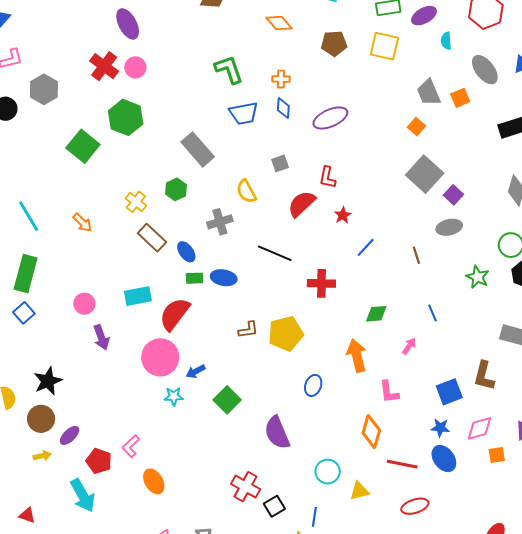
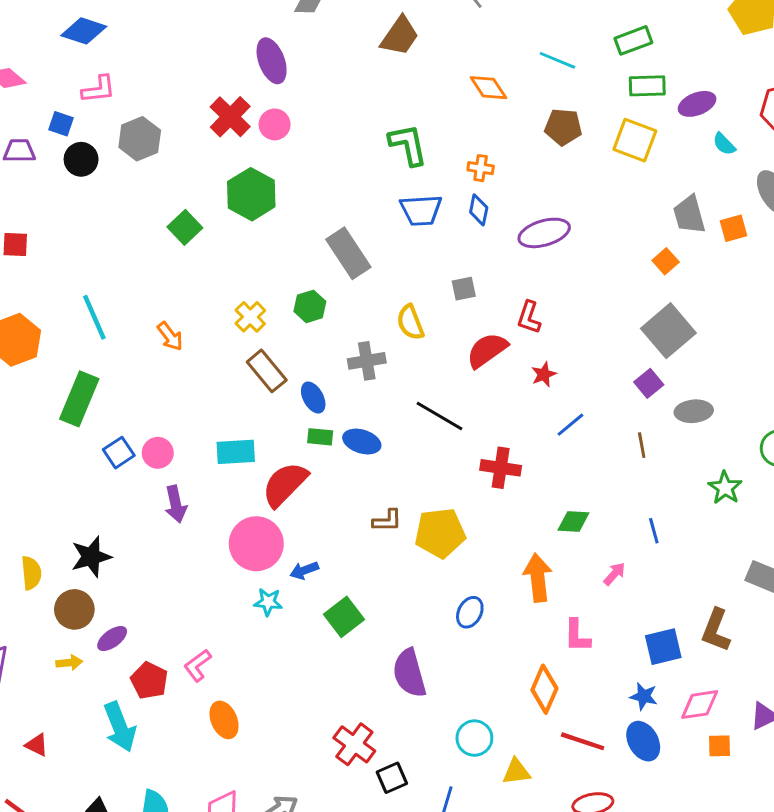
cyan semicircle: (446, 41) -> (724, 144), turned -48
green square: (83, 146) -> (185, 227), size x0.7
purple square: (453, 195) -> (649, 383), moved
blue square: (24, 313) -> (119, 453), moved

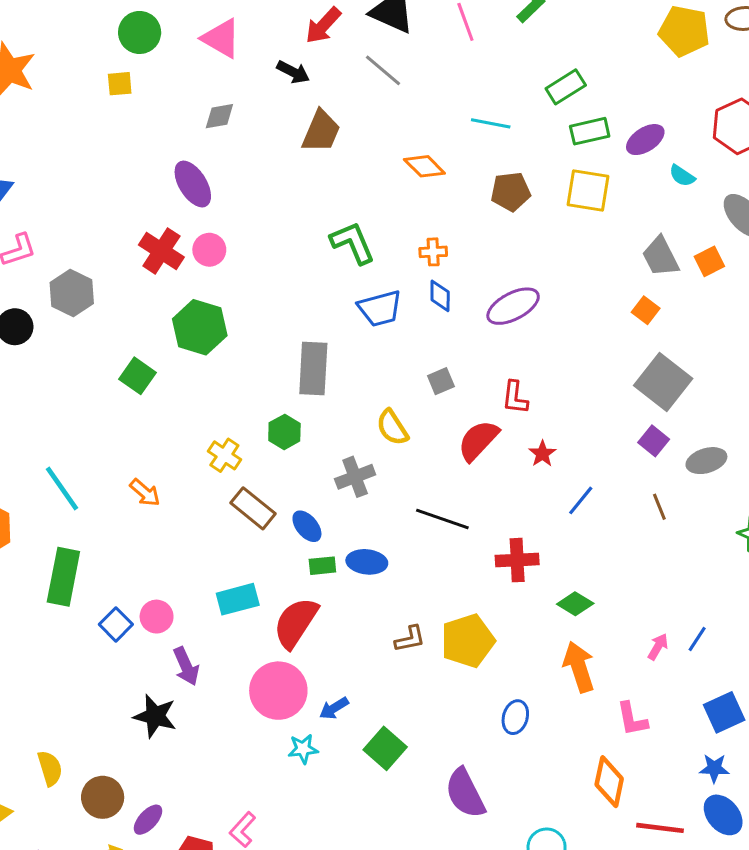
gray rectangle: (348, 253) -> (313, 368), turned 48
green diamond: (573, 521) -> (575, 604), moved, turned 40
blue line: (654, 531) -> (697, 639), moved, turned 60
black star: (91, 557) -> (155, 716), moved, turned -30

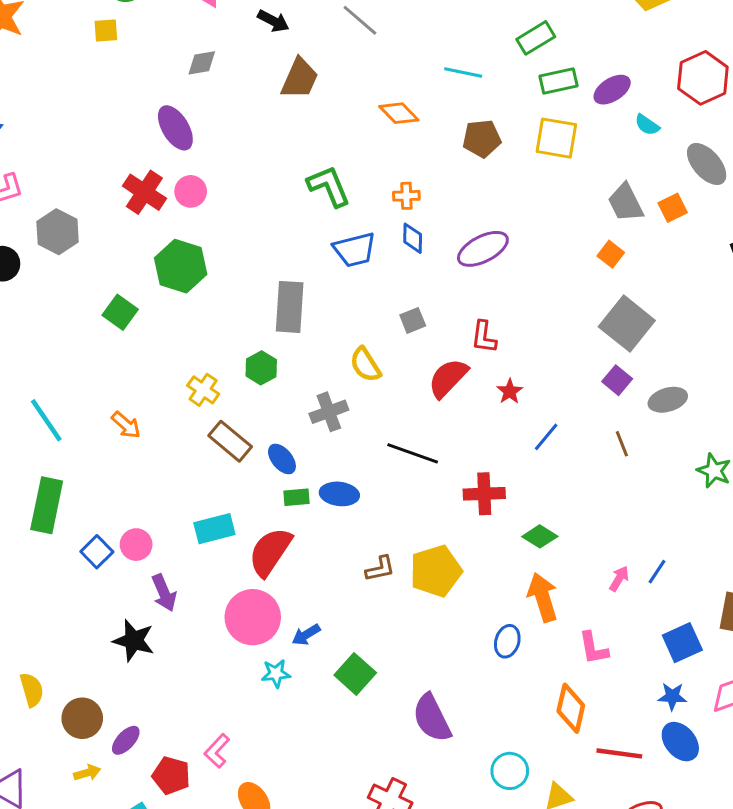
blue ellipse: (515, 717) -> (507, 641), moved

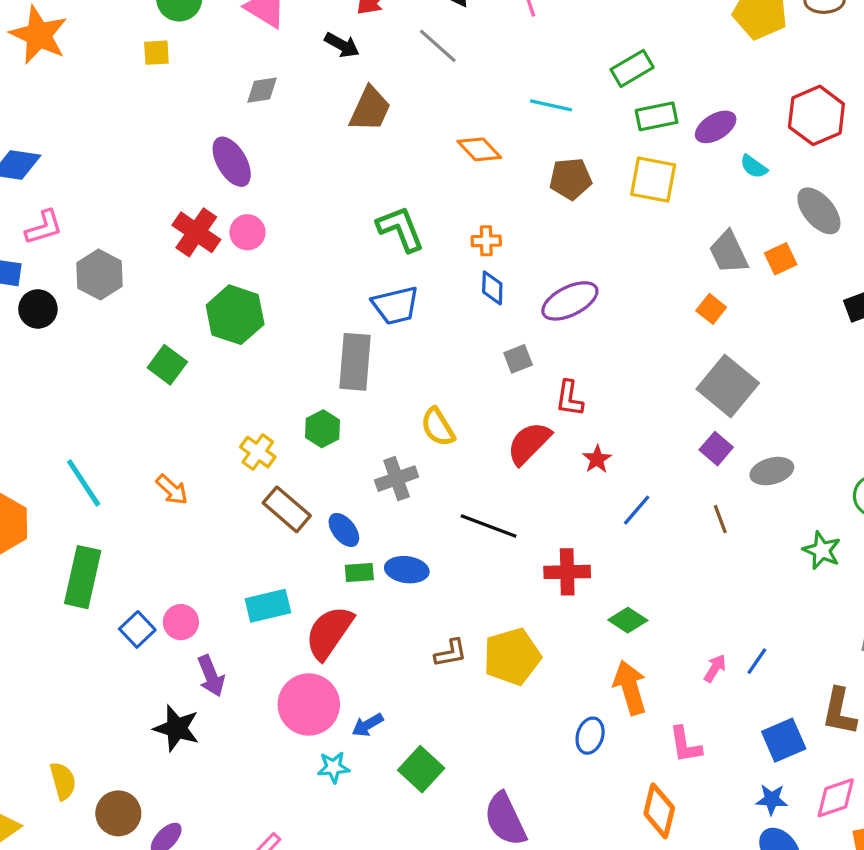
blue trapezoid: (355, 250) -> (396, 305), moved
gray square: (413, 320) -> (518, 359), moved

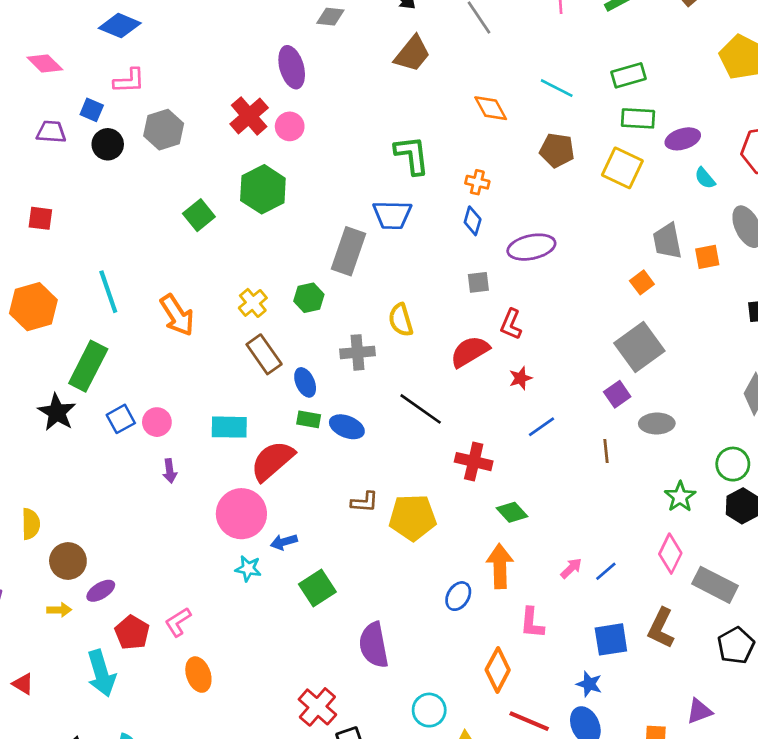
orange arrow: (172, 490) -> (177, 315), size x1.5
purple arrow: (211, 676) -> (170, 471), size x0.7
black star: (177, 728) -> (57, 412), moved
pink diamond: (836, 798) -> (670, 554), moved, turned -60

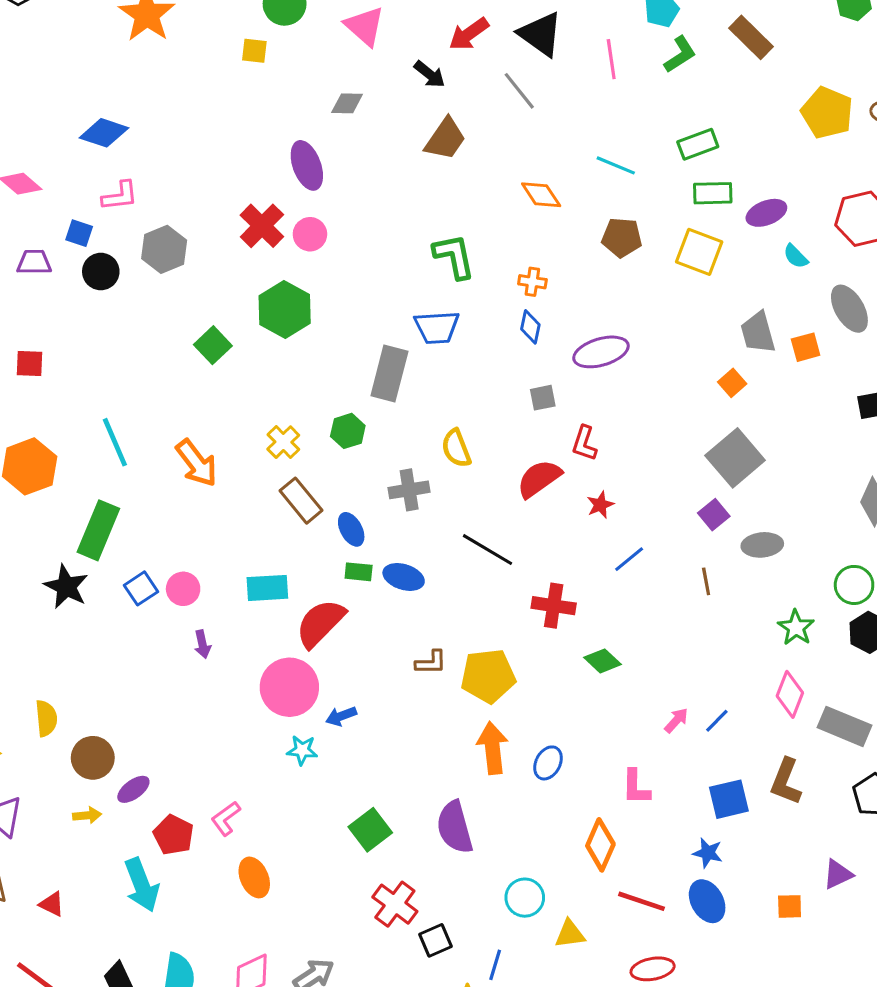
orange arrow: (500, 566) -> (493, 748), moved
green square: (317, 588) -> (370, 830), moved

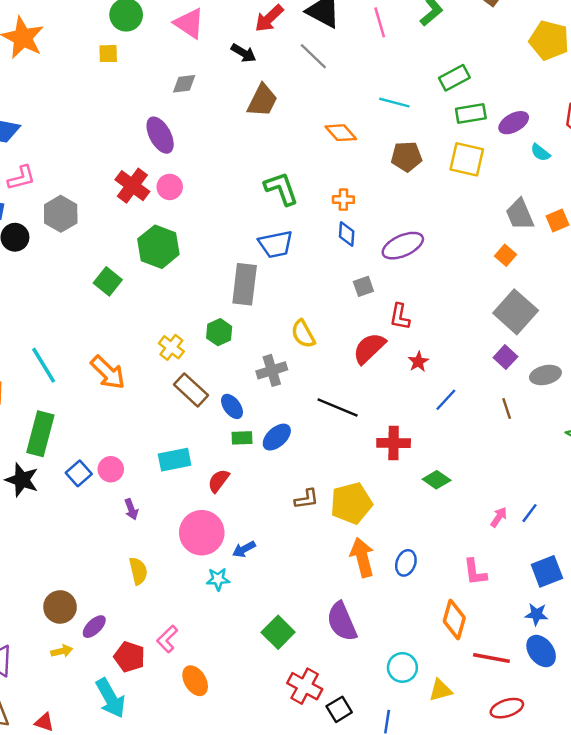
blue ellipse: (404, 577) -> (277, 437), turned -52
red semicircle: (320, 623) -> (219, 481), size x0.6
yellow semicircle: (46, 718) -> (138, 571), moved

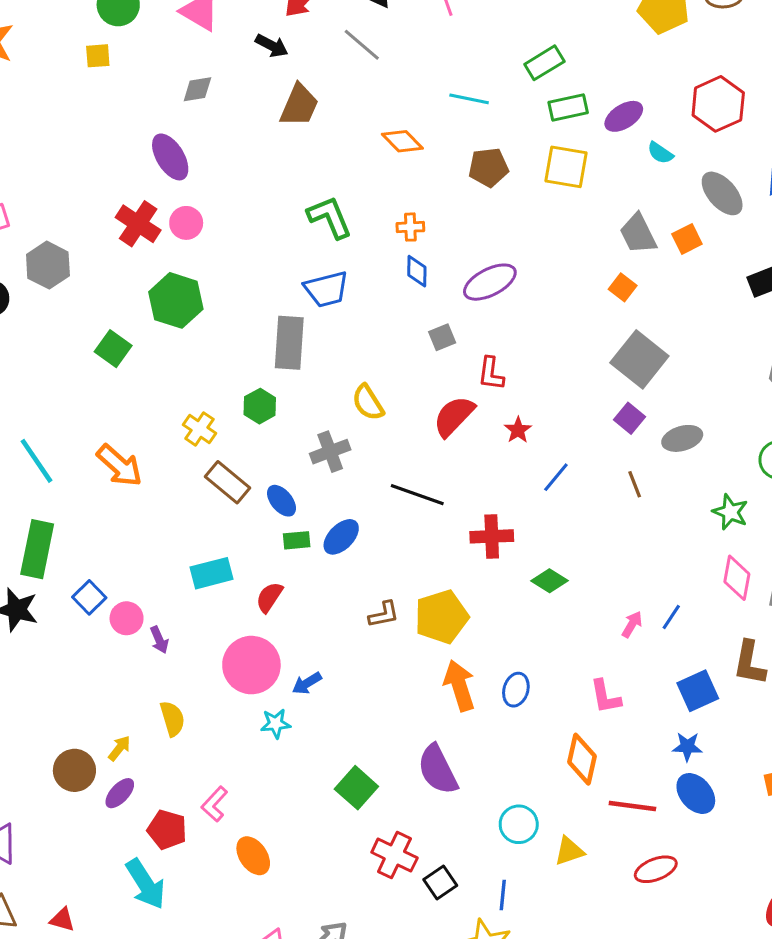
pink circle: (111, 469) -> (127, 618), moved
yellow arrow: (62, 651) -> (119, 748), moved, turned -36

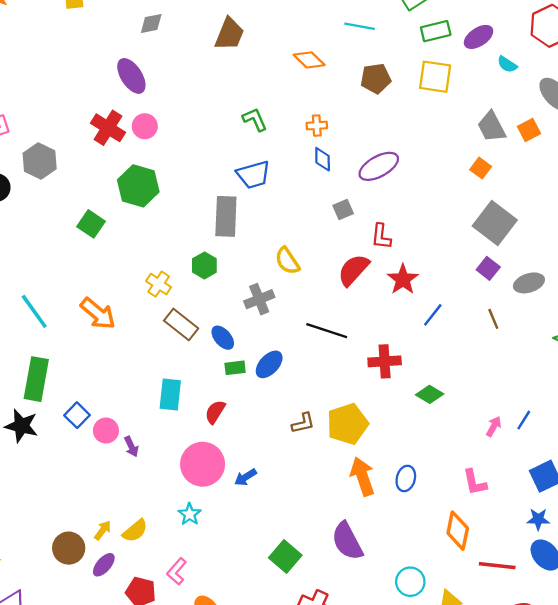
green L-shape: (330, 217) -> (255, 119), size x0.7
red star: (518, 430) -> (403, 279), size x1.5
cyan rectangle: (211, 573) -> (170, 394), turned -68
yellow semicircle: (172, 719) -> (135, 531), moved, turned 68
cyan star: (276, 724) -> (190, 514), moved, turned -30

